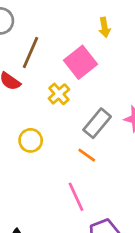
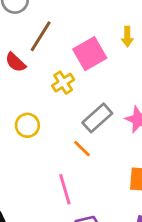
yellow arrow: (105, 27) -> (127, 37), moved

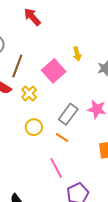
yellow cross: (63, 83) -> (29, 93), moved
yellow circle: (27, 125) -> (34, 127), moved

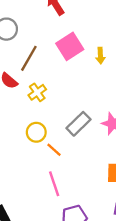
pink square: (54, 71) -> (70, 46), moved
orange line: (62, 138) -> (54, 150), moved

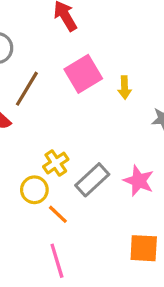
yellow cross: (37, 92) -> (56, 163), moved

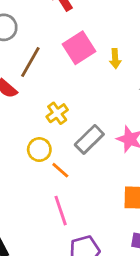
yellow cross: (56, 163) -> (57, 113), moved

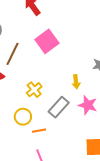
yellow arrow: (115, 59) -> (76, 82), moved
orange line: (60, 170) -> (39, 131), turned -48

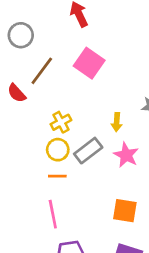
pink square: (47, 41) -> (89, 63), turned -30
yellow circle: (23, 117) -> (58, 150), moved

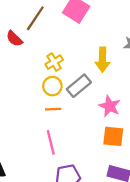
yellow arrow: (117, 122) -> (103, 60), size x1.5
pink star: (126, 155) -> (110, 106), moved

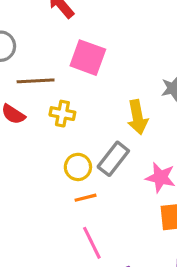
brown line: (35, 18) -> (36, 81), turned 65
yellow cross: (54, 62) -> (62, 114), moved, turned -36

